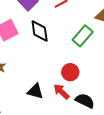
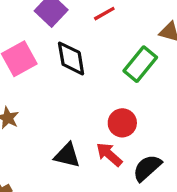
black semicircle: (85, 101) -> (147, 168), turned -66

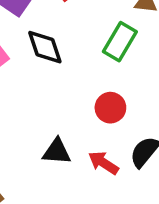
red arrow: (109, 154) -> (103, 163), moved

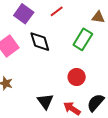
black triangle: (57, 151) -> (45, 101), turned 48

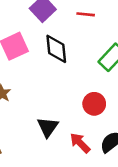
red line: (57, 11) -> (86, 14), turned 32

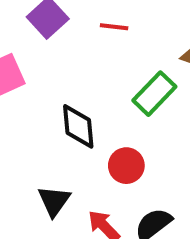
black diamond: (56, 49) -> (78, 126), moved

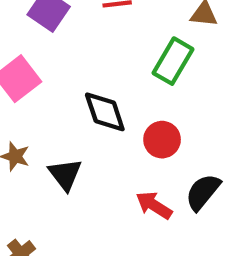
black triangle: (54, 201) -> (65, 174), moved

